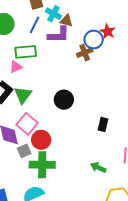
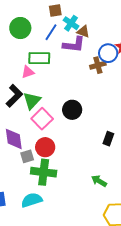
pink square: (27, 124) -> (42, 119), moved

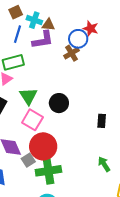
green triangle: (32, 101) -> (28, 96), moved
red circle: (45, 147) -> (43, 146), size x1.4
green arrow: (99, 181) -> (104, 164), turned 42

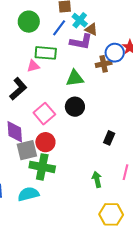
green triangle: (28, 96) -> (75, 78), moved, turned 36
red circle: (43, 146) -> (45, 142), size x0.7
gray square: (28, 160) -> (27, 150), size x1.5

